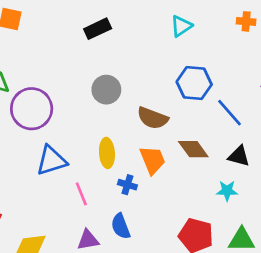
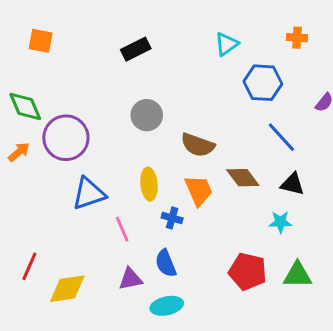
blue hexagon: (194, 83) -> (263, 83), moved

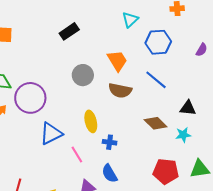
blue line: (281, 137) -> (156, 80), moved
brown diamond: (243, 178) -> (156, 123), moved
orange trapezoid: (199, 190) -> (117, 61), moved

